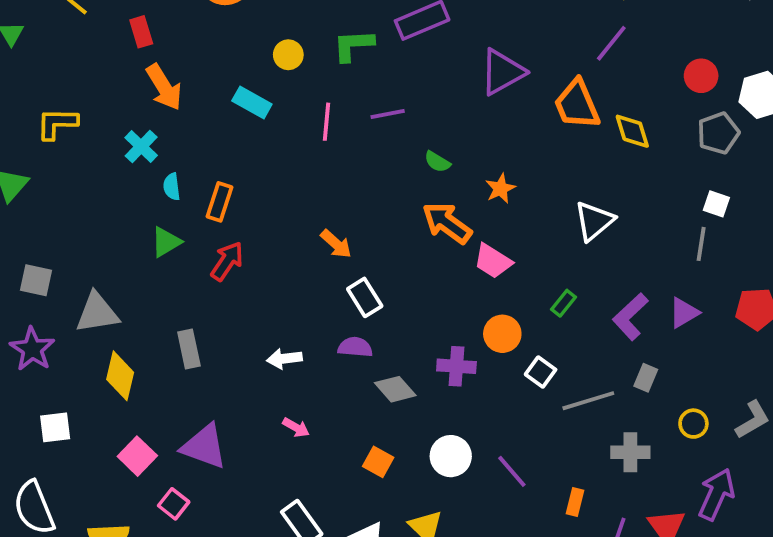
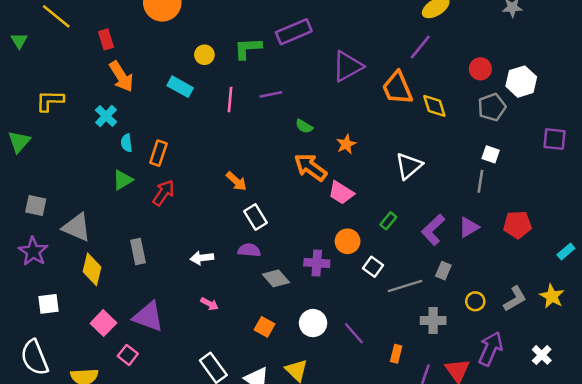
gray triangle: (97, 313) -> (77, 227), turned 32

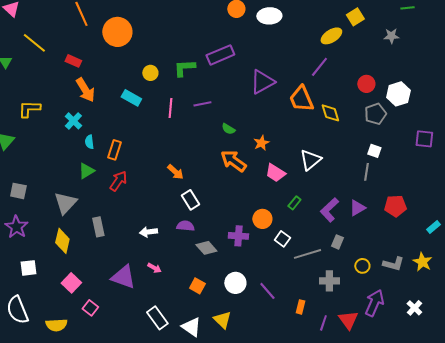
red rectangle: (106, 39) -> (73, 61), turned -49
pink trapezoid: (341, 193) -> (275, 173), moved
gray triangle: (77, 227) -> (65, 203), moved, turned 50
gray L-shape: (515, 299) -> (393, 264), turned 45
purple triangle: (148, 317) -> (123, 277), moved

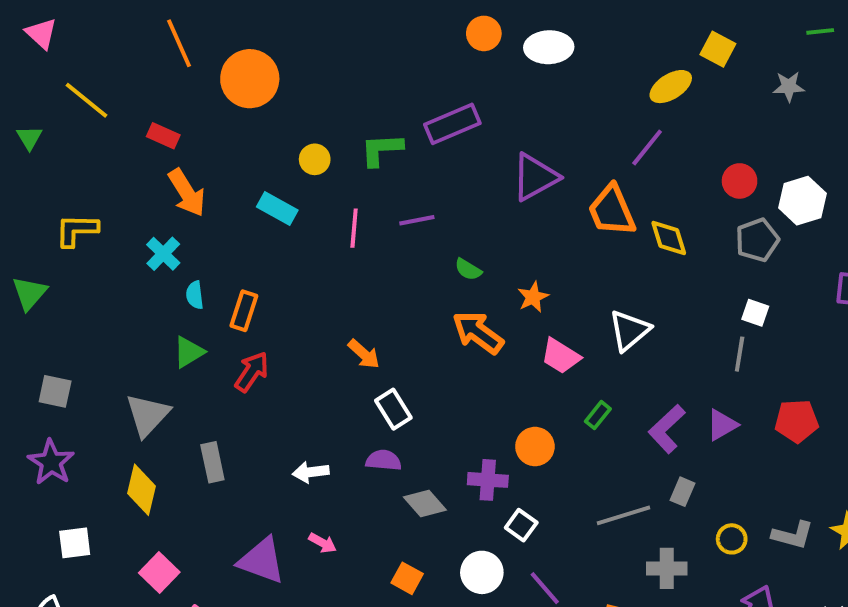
yellow square: (355, 17) -> (718, 49), turned -30
white square: (282, 239) -> (521, 525), moved

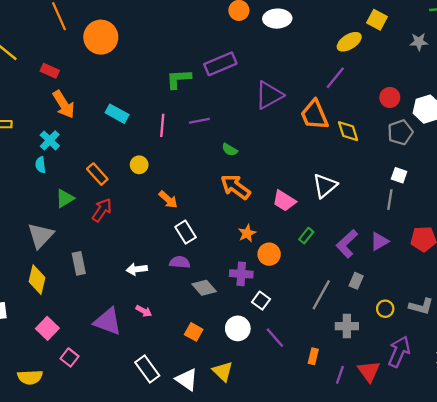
yellow circle: (315, 159) -> (139, 165), moved
cyan semicircle: (195, 295) -> (40, 165), moved
orange star: (533, 297) -> (247, 233), moved
orange rectangle: (244, 311) -> (97, 174), turned -60
gray line: (623, 515) -> (321, 295), turned -44

